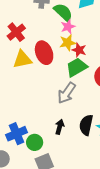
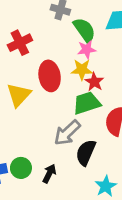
yellow triangle: (22, 59) -> (19, 95), moved, turned -48
black semicircle: (86, 125) -> (86, 153), moved
green circle: (35, 142) -> (21, 168), moved

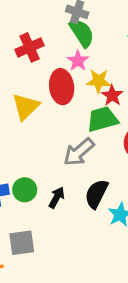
green semicircle: (84, 30) -> (82, 33), moved
pink star: (87, 49) -> (78, 61), moved, turned -30
black semicircle: (86, 153) -> (96, 194), moved

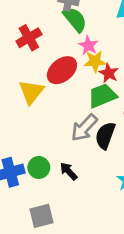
pink star: (78, 61) -> (88, 45), moved
red ellipse: (62, 87) -> (62, 70), turned 64
black semicircle: (96, 194) -> (105, 136), moved
black arrow: (57, 198) -> (69, 171), turned -66

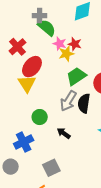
red ellipse: (62, 70) -> (32, 67), moved
red star: (109, 73) -> (75, 44), moved
green circle: (39, 167) -> (40, 117), moved

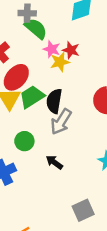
green trapezoid: (76, 76) -> (32, 97), moved
black semicircle: (84, 103) -> (54, 101), moved
gray square: (51, 168) -> (83, 210), moved

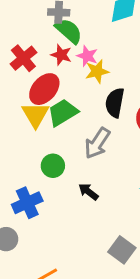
red star: (71, 50) -> (61, 55), moved
black semicircle: (54, 101) -> (115, 103), moved
gray square: (83, 210) -> (122, 250), turned -30

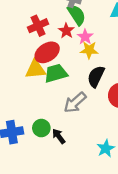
yellow triangle: (35, 115) -> (36, 69), turned 40
green circle: (53, 166) -> (41, 128), moved

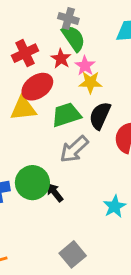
green trapezoid: (56, 73) -> (66, 115), moved
green circle: (41, 128) -> (32, 183), size x1.5

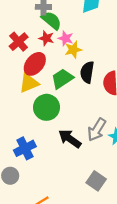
gray arrow: (74, 149) -> (97, 130), moved
green circle: (32, 183) -> (46, 107), moved
black arrow: (55, 192) -> (70, 139), size x1.5

